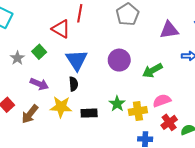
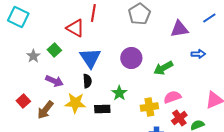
green star: (117, 104) -> (119, 93), moved

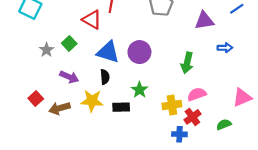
blue triangle: (90, 58) -> (108, 52), turned -40
purple circle: (131, 58) -> (139, 52), moved
green arrow: (163, 68) -> (187, 63), turned -48
brown arrow: (45, 110) -> (59, 108), turned 36
red cross: (179, 118) -> (192, 117), moved

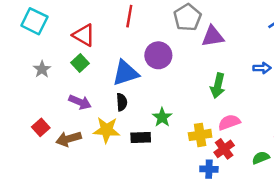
red triangle: (92, 20) -> (84, 35), moved
purple triangle: (204, 21) -> (213, 36), moved
gray star: (46, 50) -> (42, 69), moved
blue triangle: (108, 52) -> (125, 73), turned -35
purple circle: (139, 52) -> (158, 55), moved

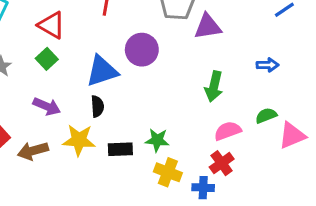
green star: (162, 117) -> (157, 140), moved, turned -30
yellow cross: (200, 135) -> (168, 172), moved, turned 30
green semicircle: (261, 158) -> (266, 116), moved

